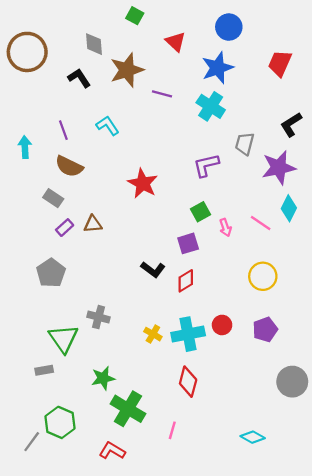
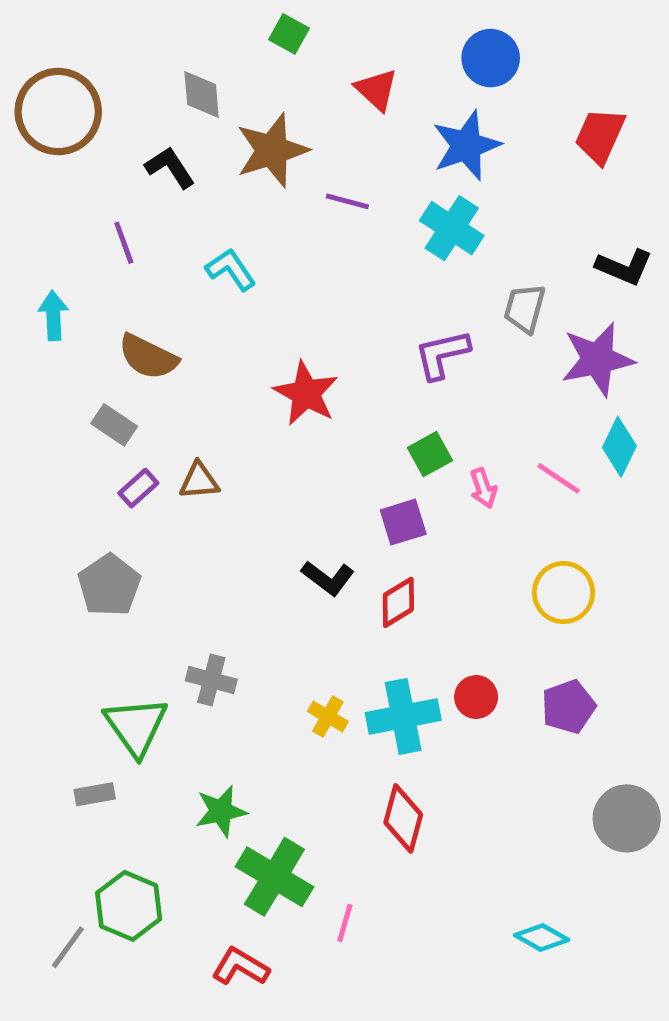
black L-shape: (291, 124) -> (624, 267), turned -125
purple line: (63, 130) -> (124, 243), moved
pink line: (172, 430) -> (345, 923), moved

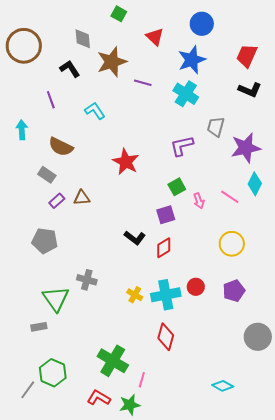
black L-shape: (624, 267) -> (250, 90), moved
gray pentagon: (109, 585) -> (45, 241), turned -30
green star: (221, 811) -> (130, 405), moved

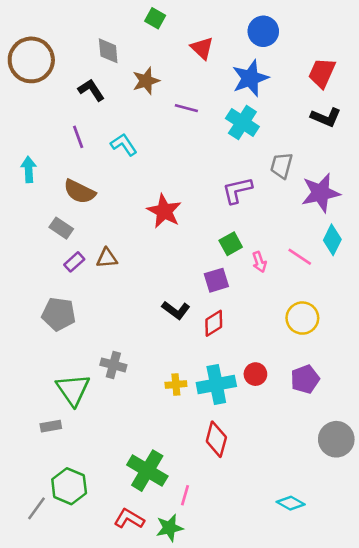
brown star: (112, 62) -> (146, 81), size x0.7
purple line: (51, 100) -> (78, 137), moved
yellow cross: (135, 295) -> (176, 384), turned -35

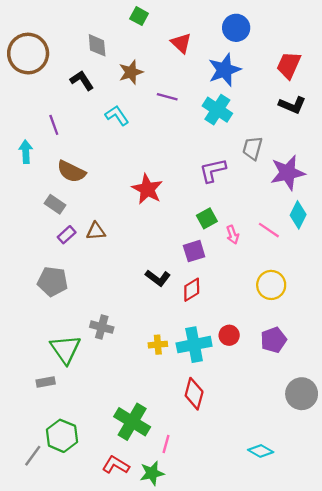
purple line: (78, 137) -> (54, 125), moved
cyan L-shape: (124, 145) -> (117, 115), moved

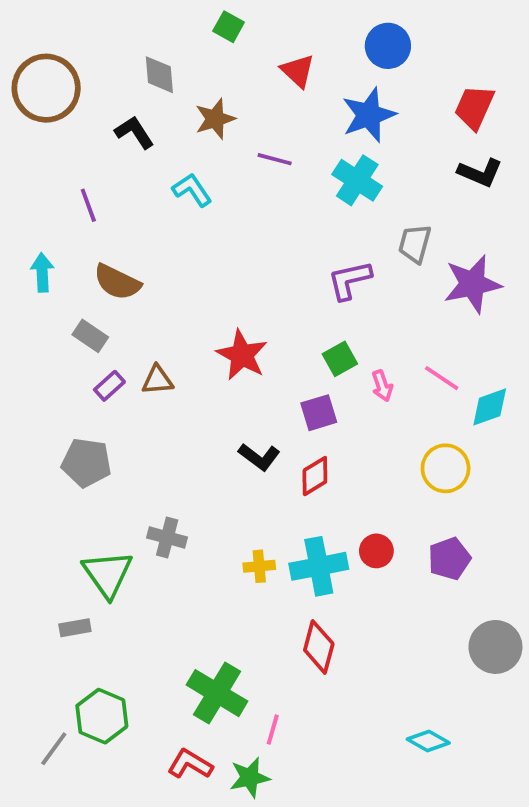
cyan arrow: (26, 152) -> (42, 272), moved
red star: (147, 189) -> (242, 355), moved
cyan diamond: (298, 215) -> (490, 407), moved, turned 44

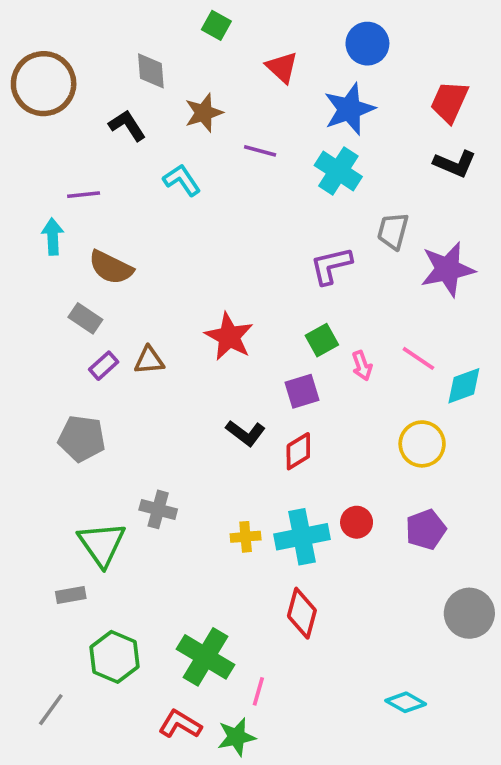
purple line: (88, 205) -> (84, 195), turned -76
cyan arrow: (42, 272) -> (53, 236), moved
green hexagon: (102, 716) -> (115, 657), moved

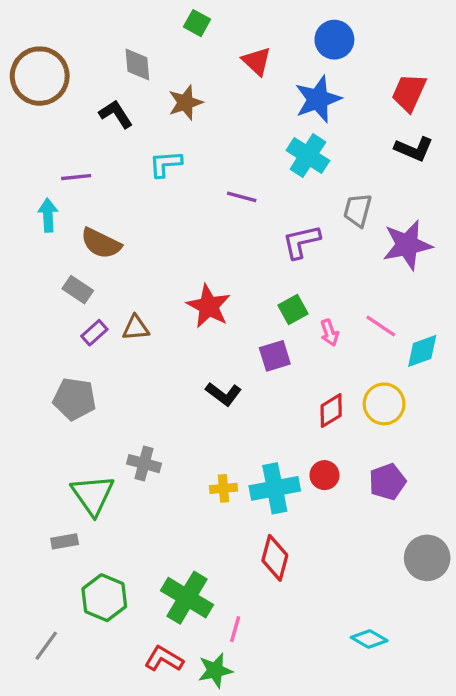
purple line: (260, 151) -> (242, 197), moved
cyan L-shape: (182, 180) -> (166, 164), turned -60
red diamond: (298, 451) -> (331, 411), moved

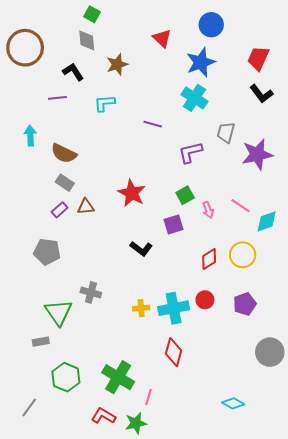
green square: (197, 23) -> (92, 14), moved
black L-shape: (414, 149) -> (261, 94), turned 30
purple line: (76, 177) -> (57, 98), moved
gray rectangle: (78, 290) -> (65, 183), moved

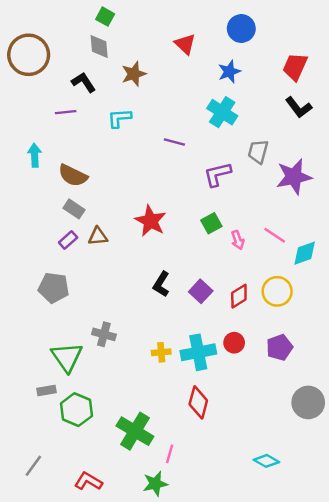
blue star: (201, 62) -> (229, 72), size x0.7
purple square: (174, 224) -> (201, 291), moved, turned -30
black L-shape: (141, 249) -> (161, 284), turned 85
green hexagon: (66, 377) -> (76, 410), moved
red L-shape: (103, 416) -> (88, 481), moved

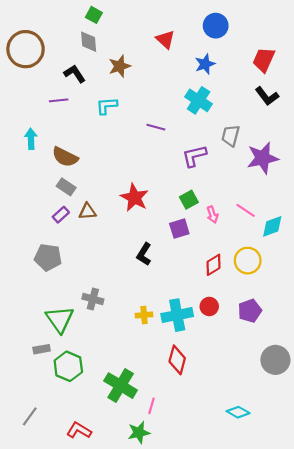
purple square: (201, 291) -> (179, 229), moved, turned 30

